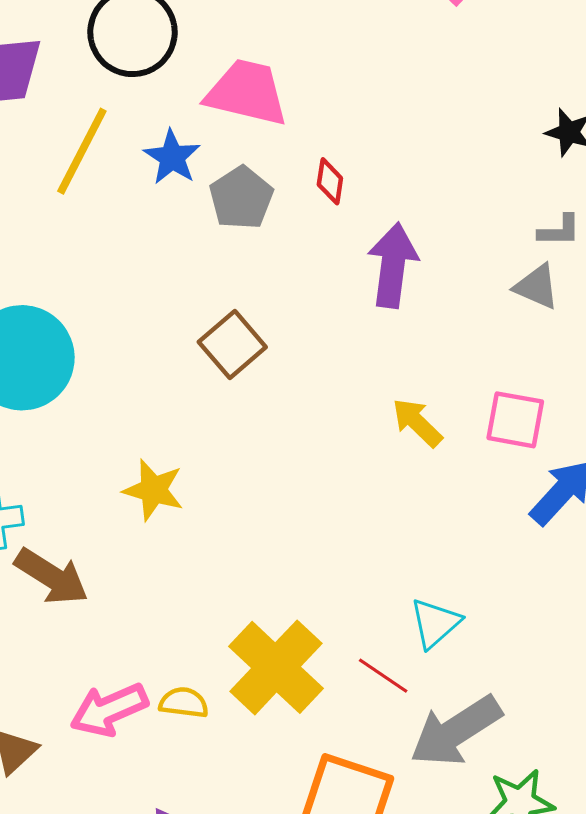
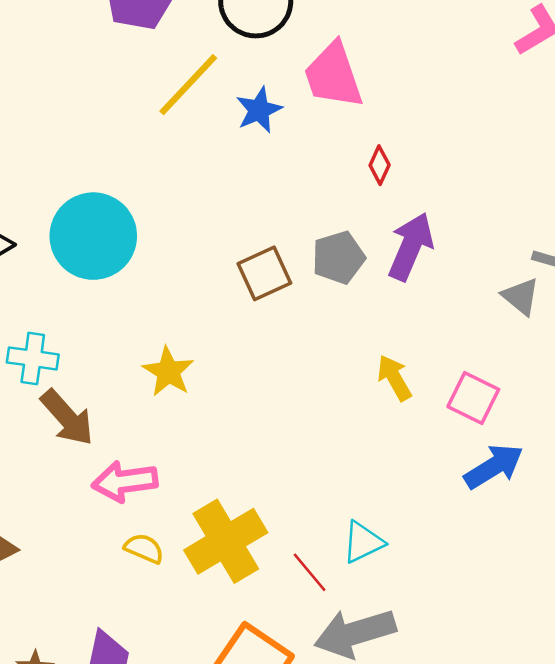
pink trapezoid: (247, 93) -> (333, 75), turned -138
gray pentagon: (241, 198) -> (339, 258), moved
pink arrow: (109, 710) -> (125, 481), moved

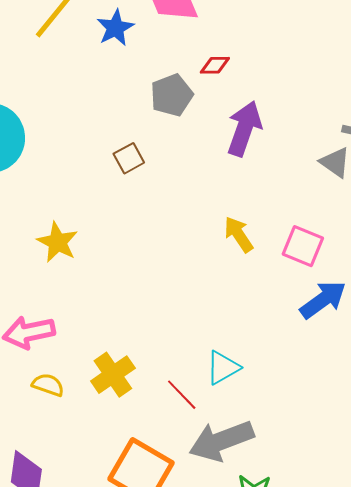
red diamond: (380, 165) -> (215, 65), turned 68
gray pentagon: (339, 258) -> (172, 95), moved
brown square: (264, 273) -> (129, 158), size x0.7
yellow cross: (226, 541) -> (113, 375), size x0.7

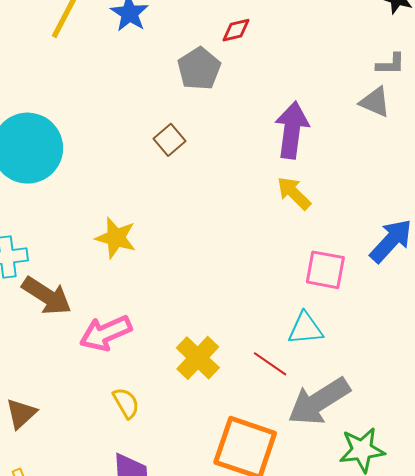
purple arrow: (244, 129) -> (292, 130), moved
pink square: (303, 246) -> (325, 270), moved
cyan triangle: (223, 368) -> (305, 329), turned 36
yellow semicircle: (48, 385) -> (126, 403), moved, turned 52

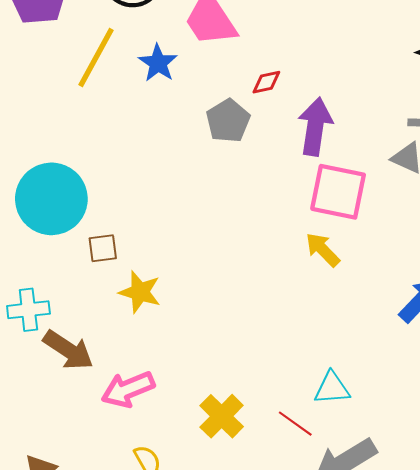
purple arrow: (292, 130) -> (315, 127), moved
brown square: (169, 140) -> (103, 248), moved, turned 32
pink square: (325, 270) -> (338, 192), moved, size x1.4

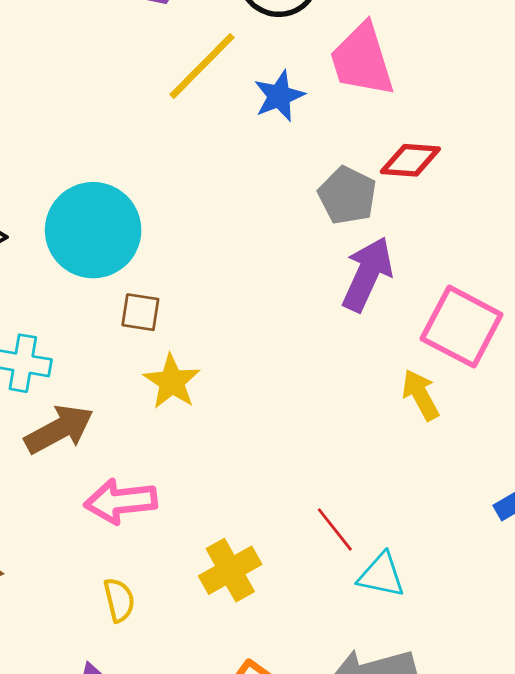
red diamond: (266, 82) -> (410, 160), size x1.4
gray pentagon: (228, 121) -> (347, 195), turned -30
purple arrow: (315, 127) -> (367, 274), moved
brown arrow: (68, 350) -> (59, 429), turned -78
red line: (295, 424) -> (335, 529), moved

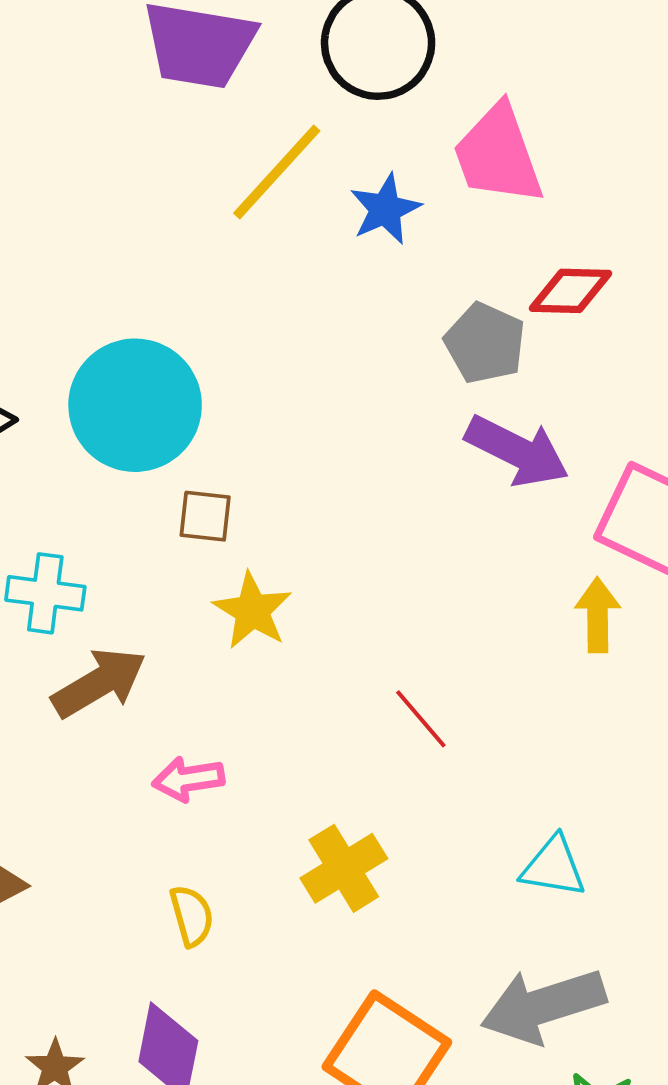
purple arrow: (367, 274) -> (517, 451), turned 94
yellow arrow: (421, 395) -> (598, 615), turned 30
pink arrow: (121, 501) -> (188, 779), size x0.7
red line: (335, 529) -> (421, 719), moved

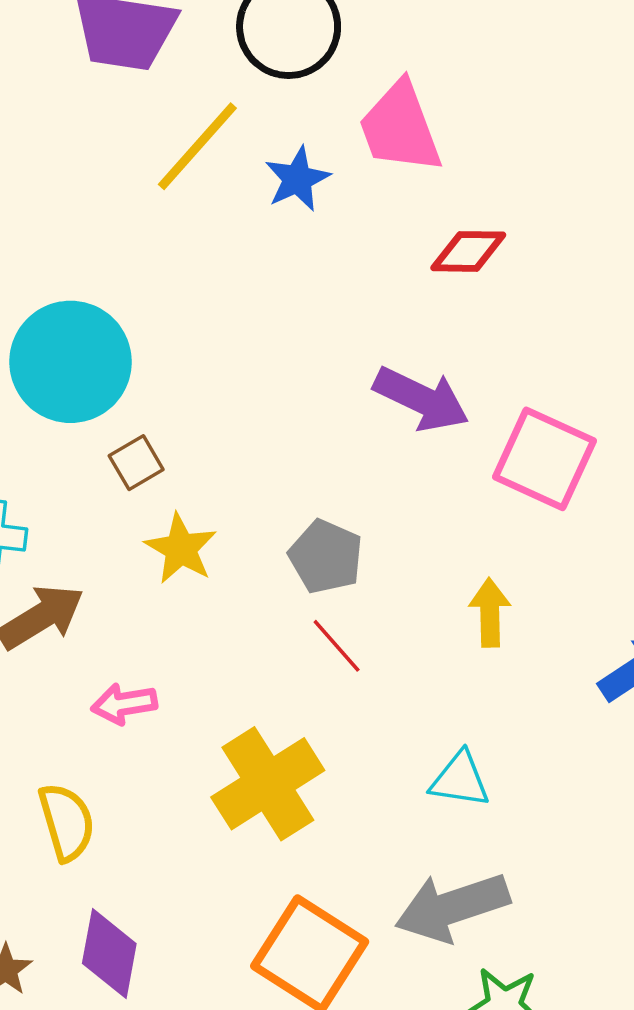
gray pentagon: (485, 343) -> (326, 557), moved
brown square: (205, 516) -> (136, 463), turned -36
yellow arrow: (598, 615) -> (490, 613), moved
yellow cross: (344, 868) -> (268, 784), size x1.4
yellow semicircle: (192, 916) -> (67, 822), moved, size x1.4

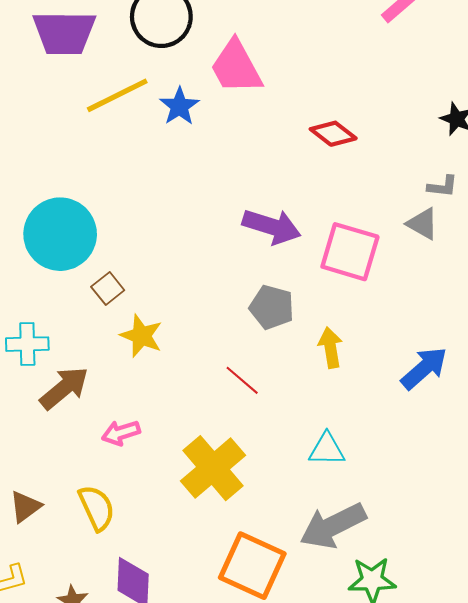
yellow line: (197, 146) -> (117, 95), turned 30
red diamond: (468, 251) -> (333, 134), moved, turned 45
gray pentagon: (326, 557) -> (272, 307), moved

